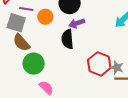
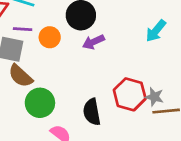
black semicircle: (67, 39) -> (92, 112), moved

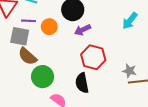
red hexagon: (130, 94) -> (93, 57), moved

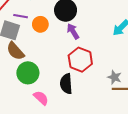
purple arrow: (83, 30) -> (73, 31), turned 77

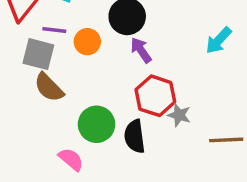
green circle: (28, 73) -> (97, 124), moved
gray star: (114, 77) -> (179, 115), moved
pink semicircle: (41, 98) -> (71, 159), moved

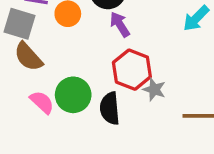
pink semicircle: (71, 159) -> (42, 102), moved

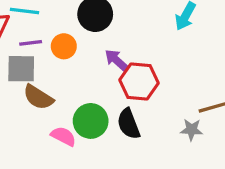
purple arrow: (120, 24) -> (116, 60), moved
gray star: (154, 89) -> (192, 130), moved

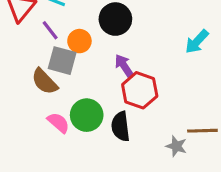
purple line: (31, 43) -> (50, 30), turned 45
gray square: (21, 69) -> (62, 61), moved

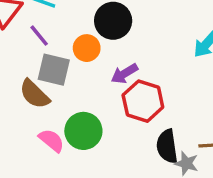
orange circle: (79, 41) -> (87, 48), moved
purple arrow: (124, 66) -> (124, 74), turned -85
black semicircle: (121, 126) -> (167, 146), moved

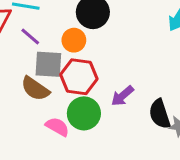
purple arrow: (124, 74) -> (122, 96), moved
red hexagon: (143, 101) -> (79, 77), moved

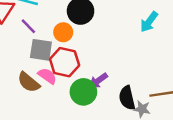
brown semicircle: (35, 89) -> (29, 82), moved
green circle: (84, 113) -> (83, 92), moved
pink semicircle: (57, 127) -> (47, 76), moved

